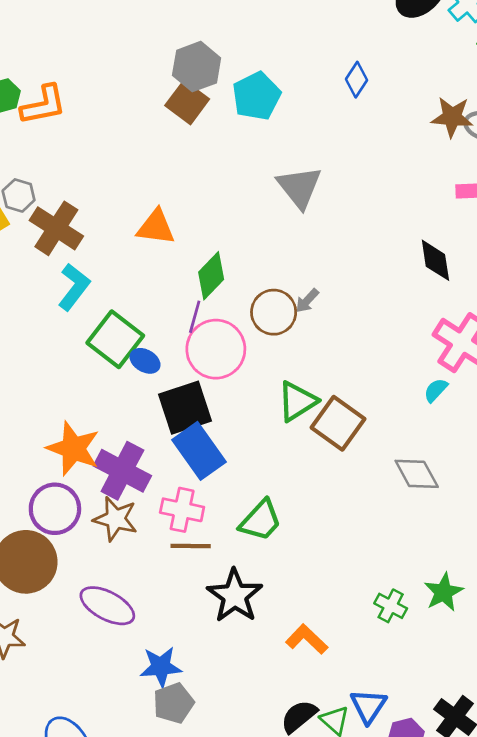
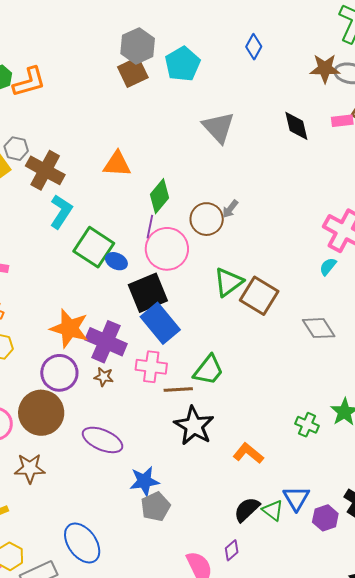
brown square: (187, 102) -> (133, 72), turned 32
black diamond: (435, 260) -> (296, 126), moved
brown star: (115, 519) -> (104, 377), size x0.6
brown line: (191, 546) -> (178, 389), moved

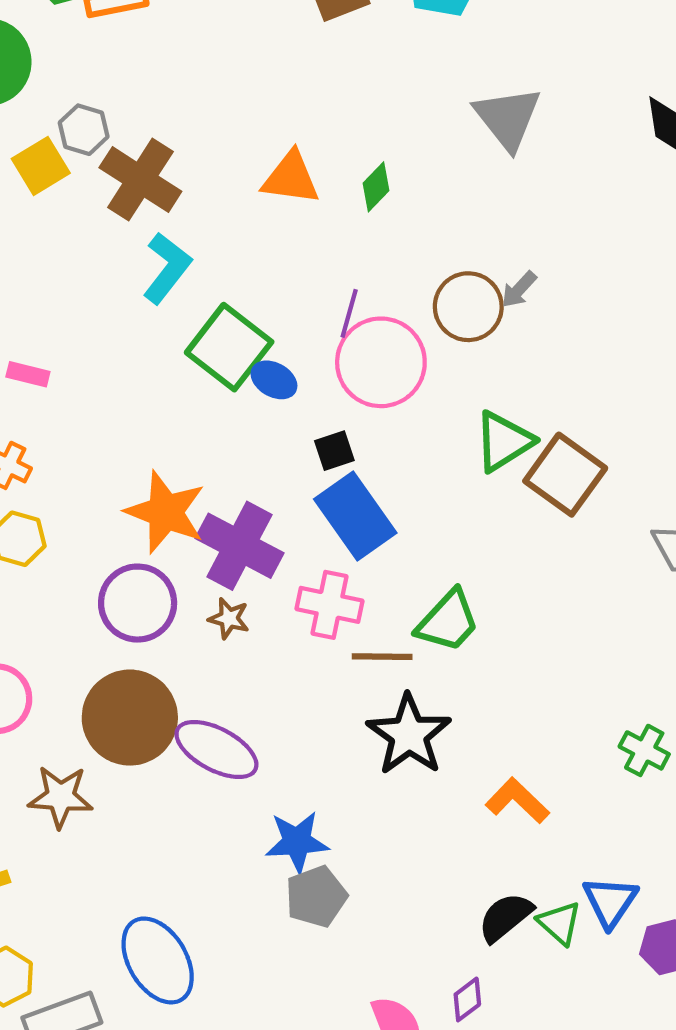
green diamond: (159, 196) -> (376, 187), moved, size x0.7
black square: (148, 293) -> (334, 451), size x0.5
brown circle: (41, 413) -> (130, 718), moved

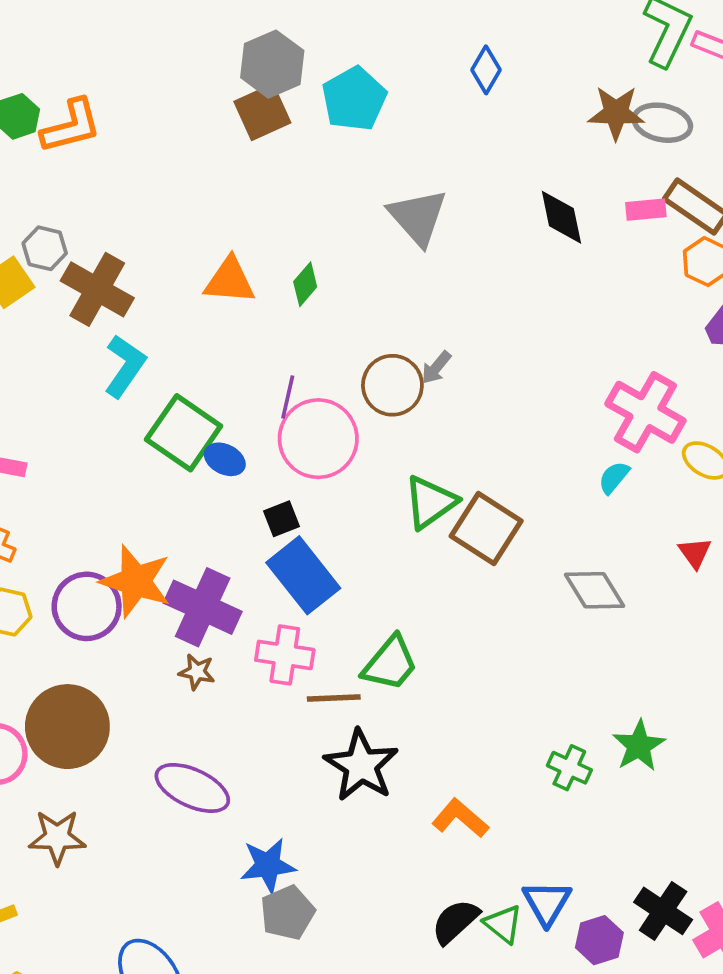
purple circle: (138, 603) -> (87, 606), moved
brown circle: (130, 718) -> (67, 727), moved

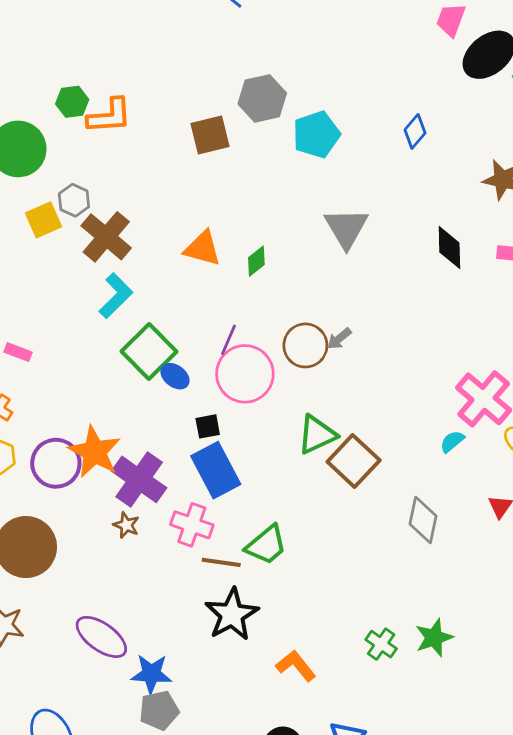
brown square: (262, 112) -> (210, 135), moved
gray diamond: (595, 590) -> (423, 520), turned 33
purple ellipse: (192, 788) -> (101, 637), moved

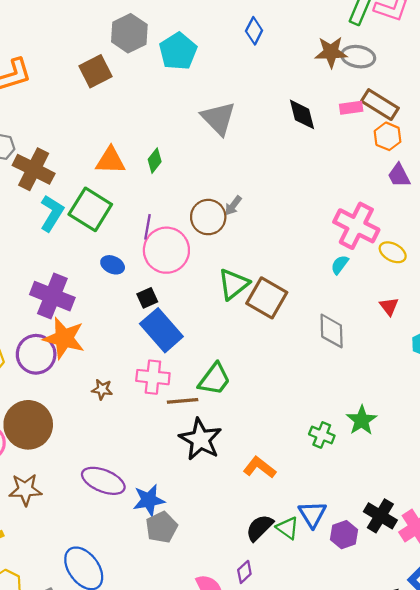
green square: (149, 352) -> (90, 209), moved
purple cross: (139, 479) -> (52, 296), moved

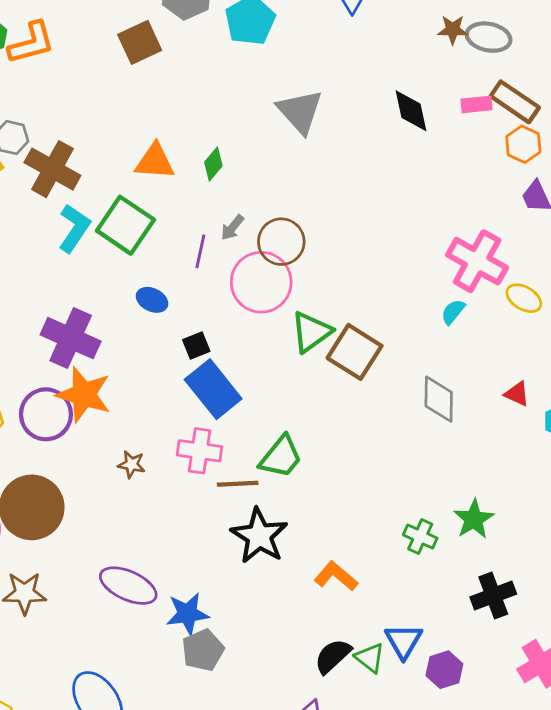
brown star: (331, 52) -> (453, 30), size x0.7
gray arrow: (233, 206) -> (232, 228), moved
pink circle: (166, 250) -> (261, 282), moved
red triangle: (389, 306) -> (517, 394), moved, turned -30
black cross: (380, 516) -> (493, 595), moved, turned 36

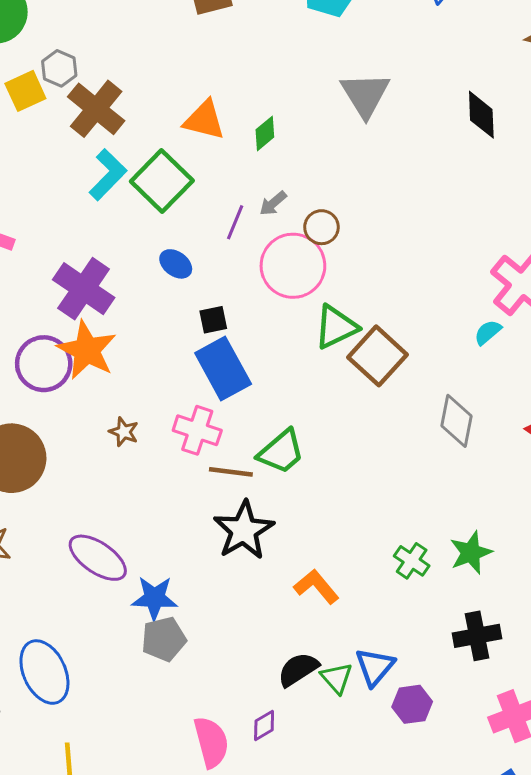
brown circle: (281, 242) -> (321, 227), size x0.7

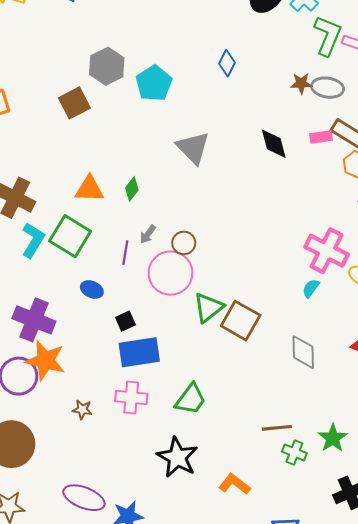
blue rectangle: (223, 368) -> (139, 352), turned -57
brown line: (231, 472) -> (277, 428), moved

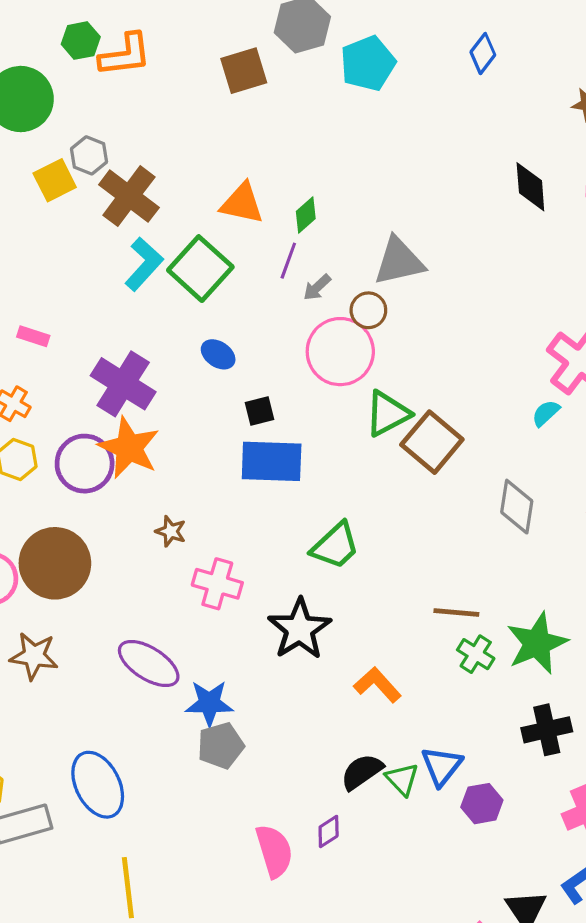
gray triangle: (193, 148) -> (399, 261), moved, turned 51
purple line: (125, 253) -> (288, 261), moved
pink cross: (131, 398) -> (217, 584), moved
green star: (333, 438) -> (537, 643), size x1.4

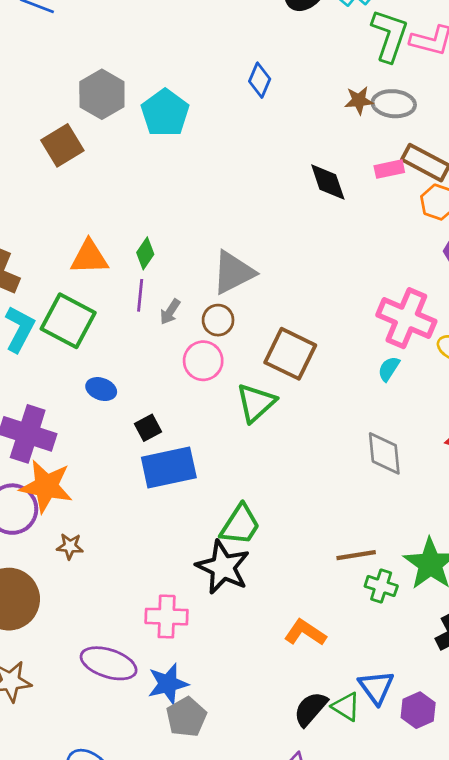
pink circle: (340, 352) -> (203, 361), size x0.7
brown square: (432, 442) -> (290, 354), moved
brown star: (171, 531) -> (70, 546), moved
pink cross: (217, 584) -> (167, 617), moved
black star: (300, 629) -> (223, 567), moved

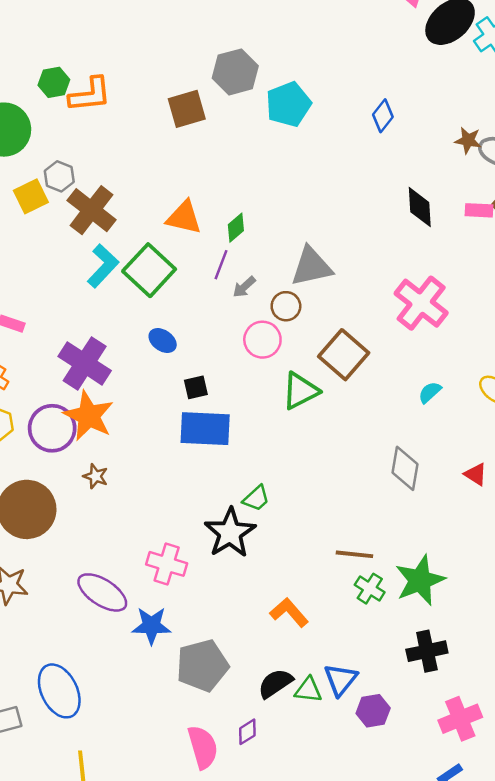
blue diamond: (260, 80) -> (383, 116), moved
pink cross: (406, 318) -> (421, 303), moved
green trapezoid: (240, 525) -> (256, 498), size x0.7
green triangle: (346, 707) -> (308, 690), turned -40
gray pentagon: (186, 717) -> (202, 665), moved, size x1.4

